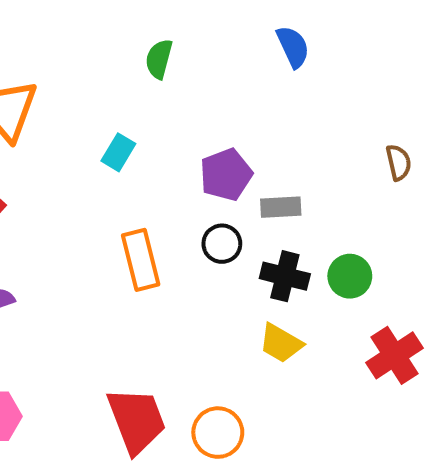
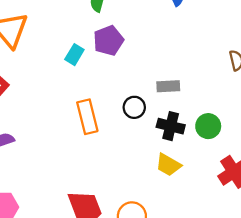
purple pentagon: (226, 175) -> (108, 40), moved

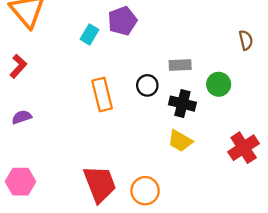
green circle: (208, 126) -> (219, 84), moved

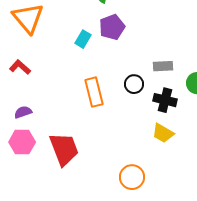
red L-shape: (18, 66) -> (20, 67), turned -90
pink hexagon: (21, 182) -> (22, 142), moved
red trapezoid: (100, 184) -> (64, 149), moved

